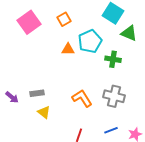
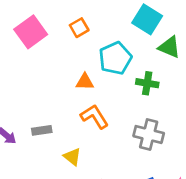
orange triangle: (68, 49) -> (85, 82), moved
orange L-shape: (82, 98) -> (94, 117), moved
yellow triangle: (44, 112) -> (72, 157), moved

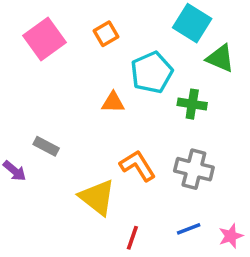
orange L-shape: (94, 117) -> (138, 166), moved
gray rectangle: (42, 130) -> (46, 146), moved, turned 36
yellow triangle: (72, 157) -> (97, 197), size x1.6

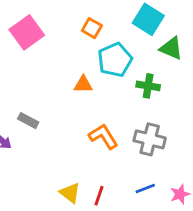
orange square: (106, 34) -> (92, 28), moved, turned -30
yellow triangle: (97, 197) -> (70, 193), moved, size x0.7

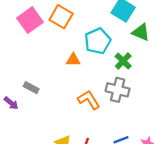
orange square: (92, 28) -> (61, 17), moved, size x1.5
green cross: (148, 86) -> (123, 61), turned 35
gray cross: (150, 139) -> (118, 90), moved

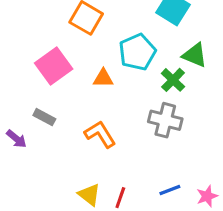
pink square: (30, 20) -> (54, 66), moved
green triangle: (141, 32) -> (195, 55), moved
orange L-shape: (89, 100) -> (100, 134), moved

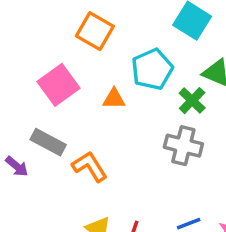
gray rectangle: (44, 117) -> (48, 142), size x1.4
orange L-shape: (100, 134) -> (90, 166), moved

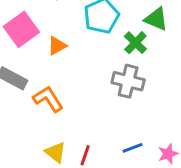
orange triangle: (114, 99) -> (57, 46), moved, turned -30

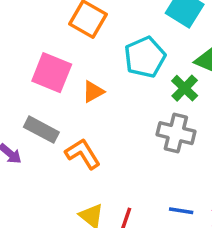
pink square: (21, 29) -> (52, 73), turned -32
blue line: (133, 148) -> (181, 211), turned 30

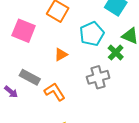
pink square: (52, 73) -> (24, 31), moved
gray cross: (176, 133) -> (98, 77), moved, turned -30

